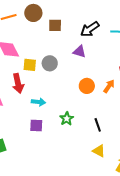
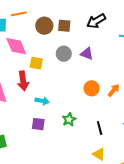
brown circle: (33, 13) -> (44, 26), moved
black arrow: (90, 29) -> (96, 21), moved
gray circle: (50, 63) -> (64, 54), moved

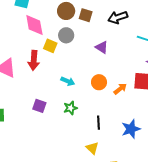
gray circle: (64, 54) -> (66, 35), moved
cyan arrow: (42, 101) -> (68, 81), moved

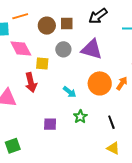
gray circle: (66, 35) -> (63, 49), moved
purple triangle: (102, 47) -> (92, 49), size x1.6
cyan arrow: (68, 81) -> (70, 92), turned 32
orange circle: (99, 82) -> (100, 83), size x1.5

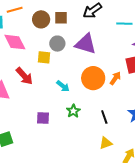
yellow square: (42, 64) -> (44, 57), moved
red arrow: (31, 82) -> (24, 76), turned -30
yellow triangle: (113, 148) -> (106, 143), turned -48

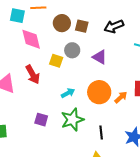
purple triangle: (86, 44) -> (100, 57), size x0.7
cyan arrow: (63, 86) -> (68, 93), turned -80
green star: (73, 111) -> (72, 120), size x1.6

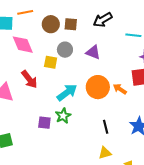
cyan arrow: (68, 93) -> (67, 93), size x1.5
orange arrow: (121, 97) -> (120, 89), turned -96
green star: (72, 120) -> (63, 116), moved, size x0.7

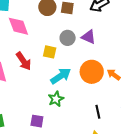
gray circle: (65, 50) -> (68, 38), moved
yellow square: (51, 62) -> (50, 52), moved
purple square: (44, 123) -> (37, 121), moved

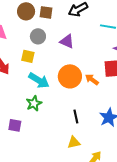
gray circle: (68, 38) -> (38, 36), moved
cyan arrow: (61, 76) -> (39, 80), turned 65

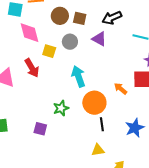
purple triangle: (67, 41) -> (99, 39), moved
yellow square: (28, 56) -> (49, 51), moved
orange circle: (70, 76) -> (94, 103), moved
cyan arrow: (39, 80) -> (78, 76), moved, turned -145

